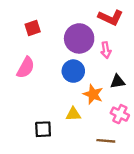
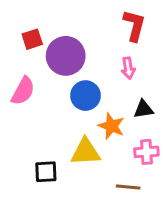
red L-shape: (111, 18) -> (134, 25), turned -100
purple circle: (79, 38) -> (66, 56), moved
yellow triangle: (73, 114) -> (85, 152), size x1.5
pink cross: (120, 114) -> (146, 152), turned -30

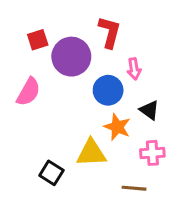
red L-shape: (134, 25) -> (110, 32), moved
blue circle: (85, 96) -> (108, 90), moved
black triangle: (143, 109) -> (149, 110), turned 45
black square: (46, 172) -> (51, 173), turned 35

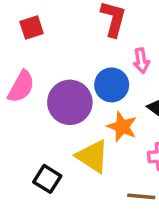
purple circle: (71, 57) -> (70, 102), moved
yellow triangle: (91, 153) -> (93, 156), turned 36

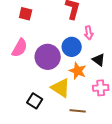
red square: (32, 27) -> (26, 14), turned 32
brown line: (141, 196) -> (78, 111), moved

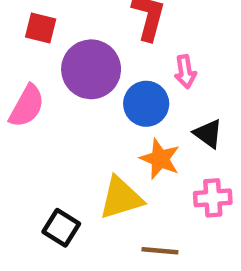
purple circle: (48, 57) -> (91, 69), moved
yellow triangle: (61, 88) -> (121, 198), turned -50

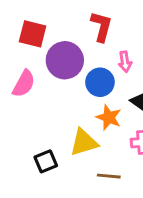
red square: (41, 28) -> (33, 34), size x1.4
black square: (61, 228) -> (46, 161), turned 35

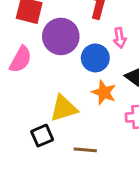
yellow triangle: (84, 142) -> (64, 108), moved
brown line: (109, 176) -> (85, 150), moved

